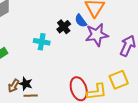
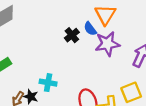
cyan cross: (42, 42) -> (48, 83), moved

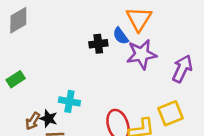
black cross: (72, 35) -> (98, 44), turned 32

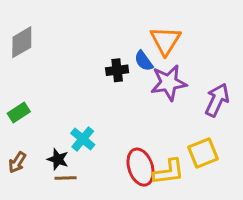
cyan cross: (69, 101) -> (83, 139), turned 30
brown arrow: (33, 121) -> (17, 162), moved

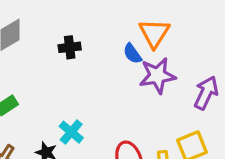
black cross: (117, 70) -> (70, 47), moved

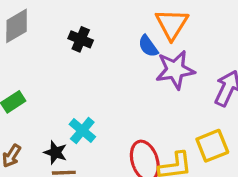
black cross: (70, 47) -> (81, 39), turned 30

